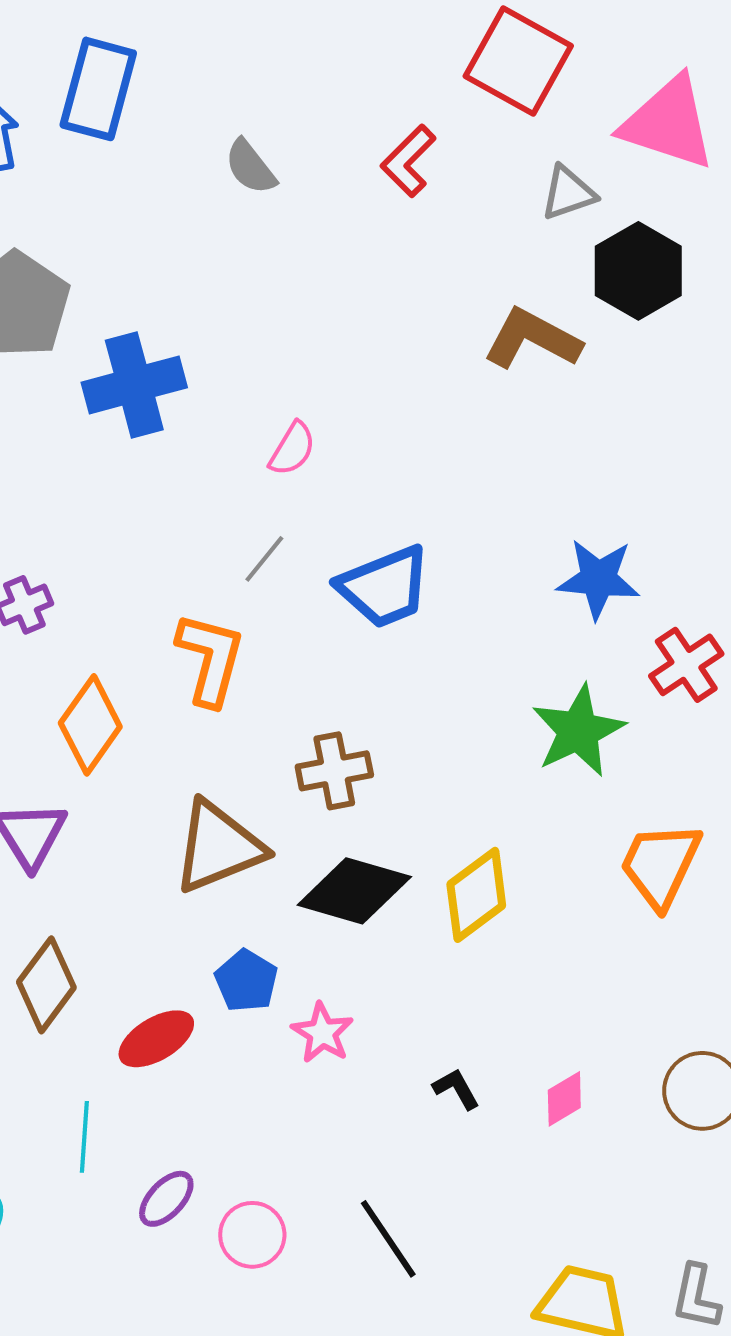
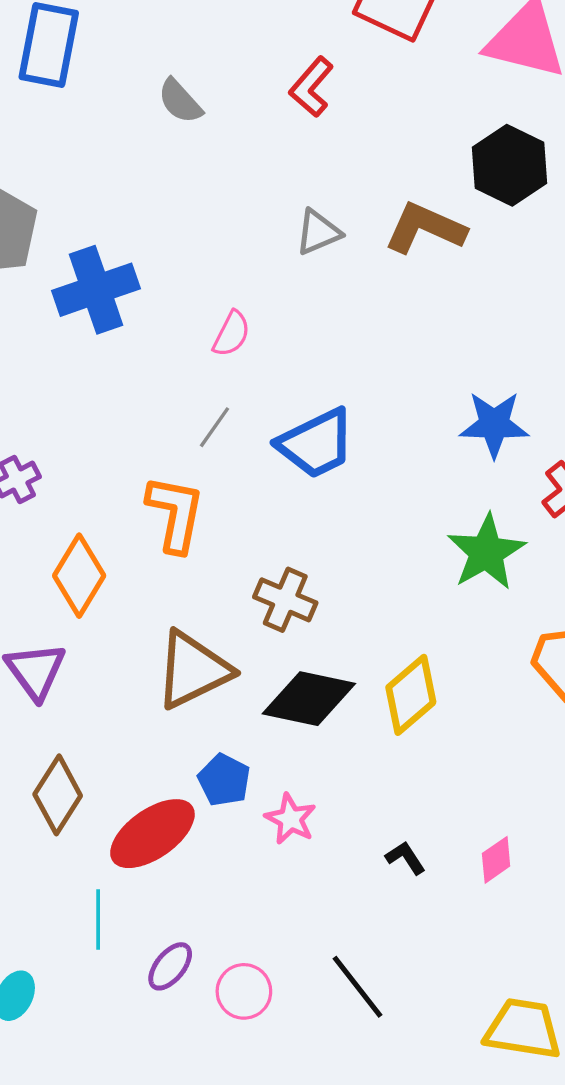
gray triangle: (568, 193) -> (318, 232), moved
brown cross: (334, 771) -> (285, 600), turned 38
red ellipse: (156, 1039) -> (152, 834), size x1.4

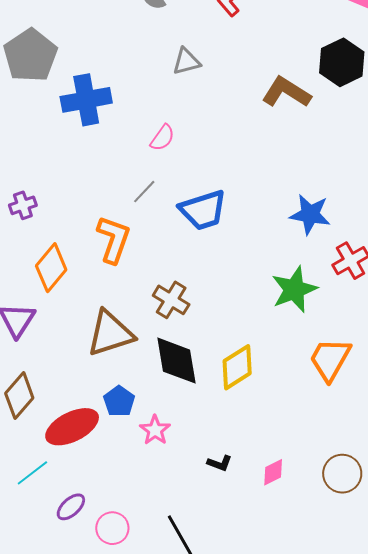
gray triangle: (318, 232) -> (186, 61), moved
black diamond: (309, 699) -> (176, 361), turned 60
black L-shape: (405, 858) -> (220, 463), turned 135
cyan line: (98, 919) -> (32, 473), turned 44

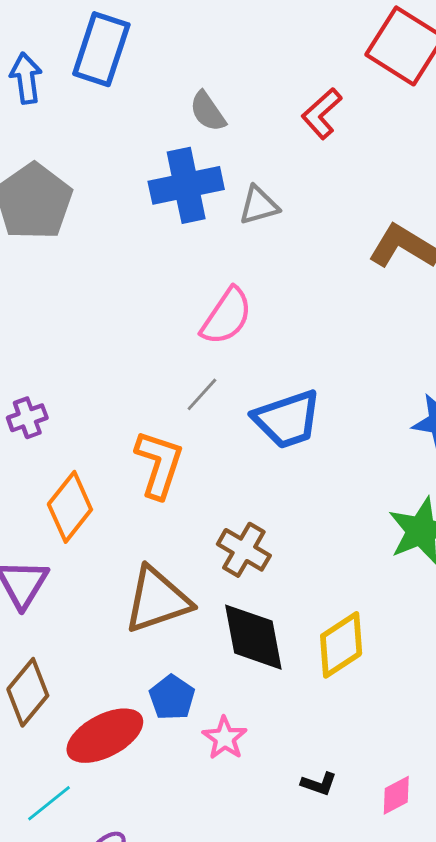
blue cross: (86, 100) -> (186, 185), moved
pink semicircle: (162, 138) -> (227, 316), size x1.5

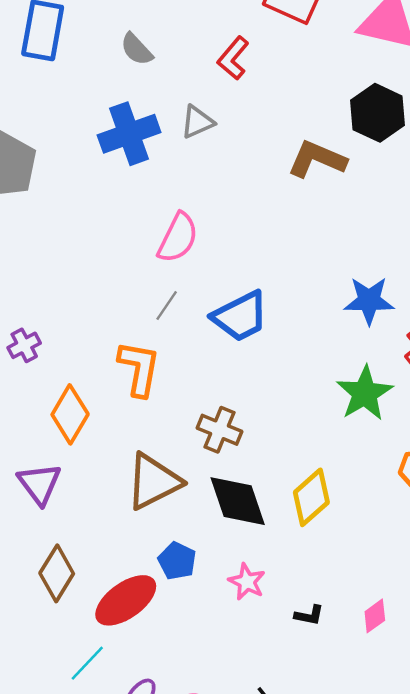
gray semicircle: (208, 111) -> (137, 49), moved
gray triangle: (259, 205) -> (197, 122), moved
pink star: (225, 738) -> (247, 582), moved

